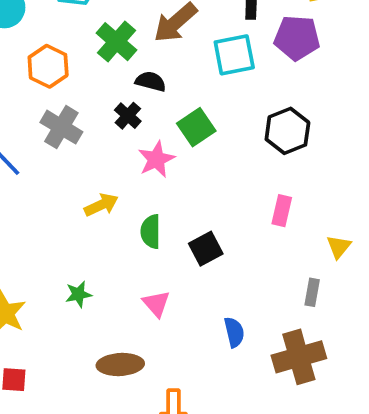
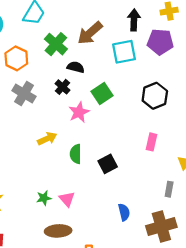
green star: (78, 294) -> (44, 198), moved
pink triangle: (156, 304) -> (67, 199), moved

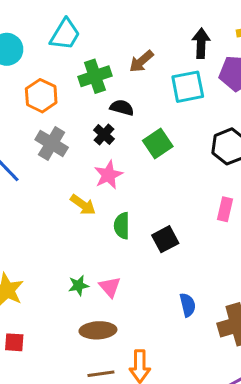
brown arrow: (90, 33) -> (141, 61), size x0.7
green cross: (56, 44) -> (95, 76), turned 30
pink star: (79, 112) -> (108, 175), moved
yellow arrow: (47, 139) -> (83, 205), turned 60

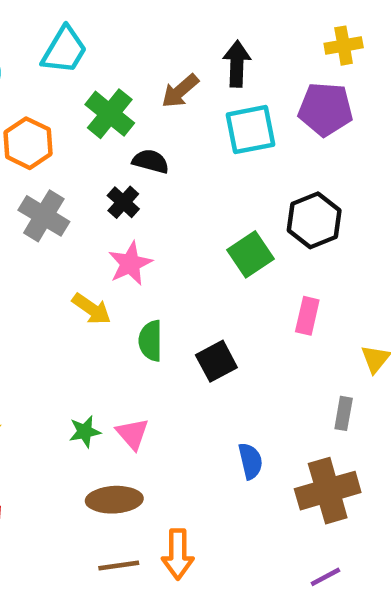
black arrow: (201, 43) -> (237, 64), moved
green cross: (95, 76) -> (110, 114), turned -32
green square: (158, 143) -> (250, 254), moved

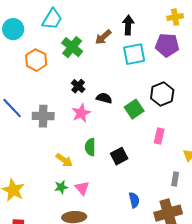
black semicircle: (151, 161) -> (104, 98), moved
gray cross: (44, 216) -> (43, 116), moved, turned -30
yellow arrow: (92, 309) -> (64, 160), moved

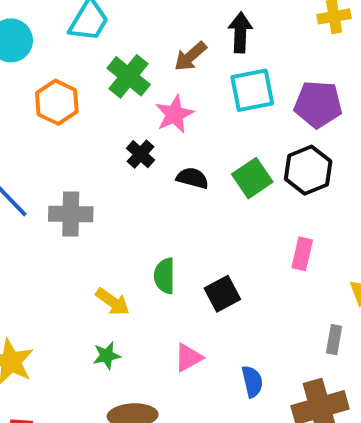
purple pentagon: (167, 45) -> (318, 104), moved
green square: (134, 109) -> (252, 178), moved
pink star: (81, 113) -> (174, 114), moved
pink triangle: (82, 188) -> (188, 358), moved, turned 42

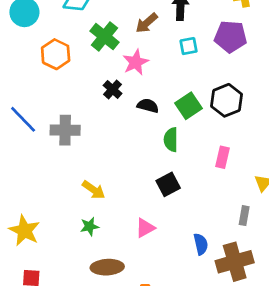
cyan square: (252, 90) -> (189, 46), size x0.6
purple pentagon: (318, 104) -> (231, 37), moved
green semicircle: (165, 276) -> (171, 140), moved
blue semicircle: (252, 382) -> (201, 244), moved

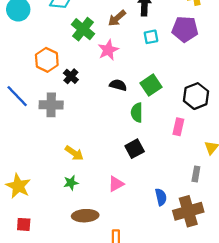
orange hexagon: (56, 54) -> (47, 60), moved
black cross: (113, 89) -> (71, 76), moved
black hexagon: (227, 100) -> (196, 96), moved

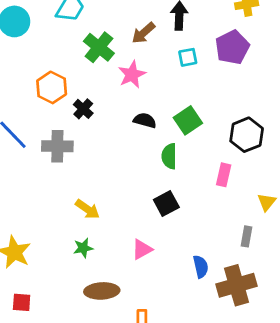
purple pentagon: (185, 29) -> (232, 47), turned -30

